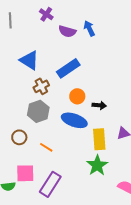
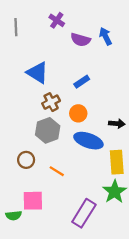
blue rectangle: (68, 68) -> (82, 82), size x0.6
orange circle: (77, 96) -> (78, 113), moved
purple rectangle: (50, 184) -> (84, 213), moved

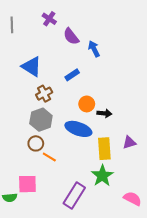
blue arrow: (105, 36) -> (94, 49), moved
purple semicircle: (81, 40) -> (71, 36), turned 36
orange circle: (78, 113) -> (87, 104), moved
brown circle: (26, 160) -> (36, 143), moved

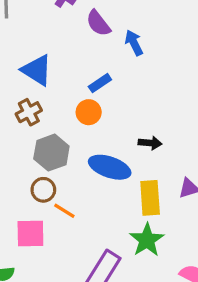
brown cross: (44, 94) -> (29, 112), moved
orange circle: (87, 104) -> (89, 112), moved
pink square: (27, 184) -> (30, 233), moved

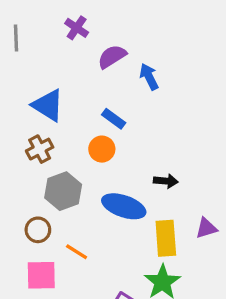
purple semicircle: (98, 23) -> (112, 56), turned 96
blue rectangle: (100, 83) -> (114, 119), turned 70
brown circle: (43, 190) -> (38, 230), moved

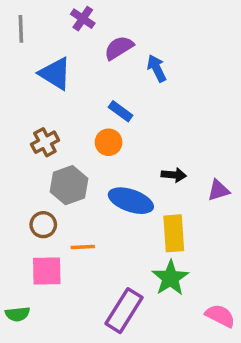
blue triangle: (48, 105) -> (55, 74), moved
purple triangle: (206, 228) -> (218, 190), moved
orange line: (77, 252) -> (83, 247), turned -35

